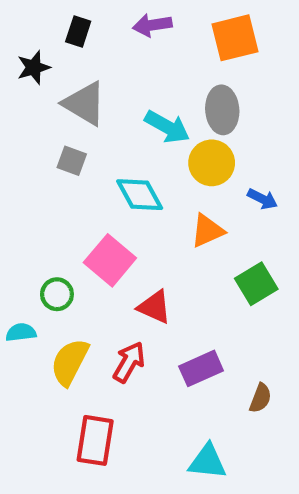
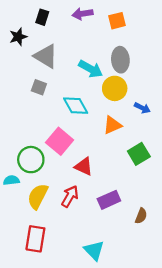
orange square: (235, 38) -> (117, 21), moved, size x0.7
green circle: (57, 294) -> (31, 160), size x1.5
red rectangle: (95, 440) -> (35, 239), moved
cyan triangle: (207, 462) -> (94, 250), moved, turned 40

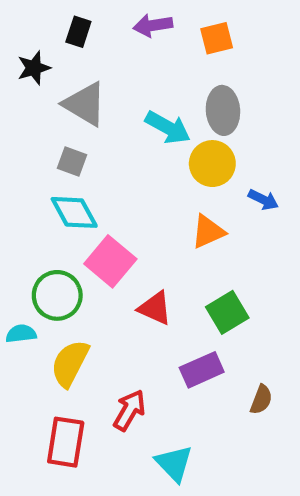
cyan diamond: (76, 106) -> (74, 212), moved
green square: (139, 154) -> (227, 312), moved
red arrow: (70, 196) -> (129, 410), moved

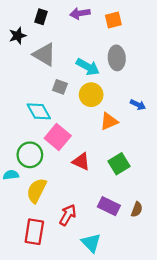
gray square: (72, 161) -> (60, 87), moved
yellow circle: (212, 164) -> (91, 95), moved
purple rectangle: (202, 370) -> (109, 206), moved, turned 50

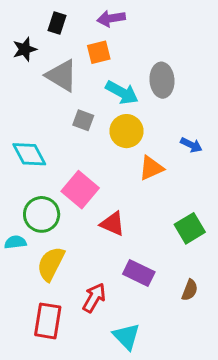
orange square: (113, 20) -> (99, 52), moved
cyan diamond: (39, 111) -> (29, 154), moved
green square: (119, 164) -> (190, 228), moved
purple rectangle: (109, 206) -> (139, 273), moved

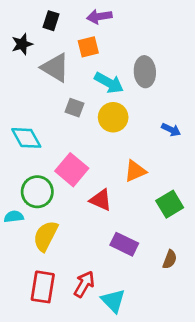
orange triangle: (151, 168) -> (135, 171), moved
red arrow: (94, 298) -> (84, 284), moved

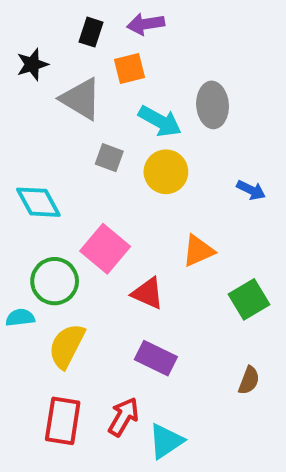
black rectangle: (51, 21) -> (91, 32), moved
purple rectangle: (124, 244) -> (156, 358), moved
cyan triangle: (113, 301) -> (166, 441), turned 40

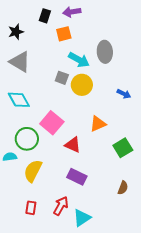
gray triangle: (81, 99) -> (20, 62), moved
gray square: (109, 158) -> (62, 78), moved
red rectangle: (63, 421) -> (31, 208), size x0.6

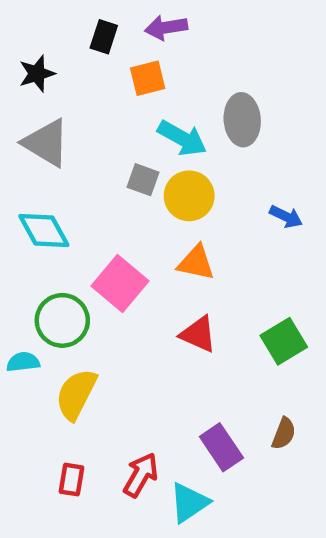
orange triangle: (98, 124) -> (196, 263), moved, turned 36
red triangle: (73, 145) -> (198, 334), moved
purple rectangle: (77, 177) -> (221, 447), moved, turned 30

